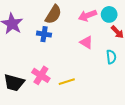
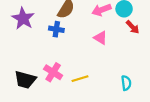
cyan semicircle: (111, 57) -> (126, 83), moved

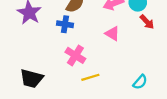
pink cross: (53, 72) -> (75, 55), moved
cyan semicircle: (126, 83) -> (140, 82), turned 48

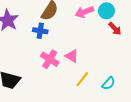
pink triangle: (112, 33) -> (72, 56), moved
yellow line: (90, 77) -> (82, 79), moved, turned -35

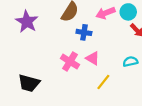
blue cross: (40, 31) -> (84, 32), moved
cyan semicircle: (109, 83) -> (130, 62), moved, turned -144

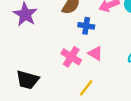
yellow line: (103, 82) -> (86, 88), moved

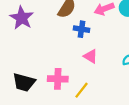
pink cross: (71, 57) -> (58, 79), moved, turned -30

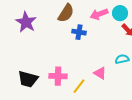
pink triangle: (91, 56) -> (100, 73), moved

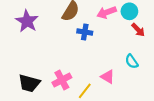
cyan semicircle: (122, 59) -> (132, 61), turned -112
pink cross: (58, 76) -> (62, 80), turned -30

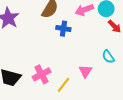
pink triangle: (108, 77) -> (85, 71), turned 32

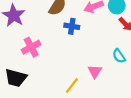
pink cross: (42, 74) -> (31, 47), moved

